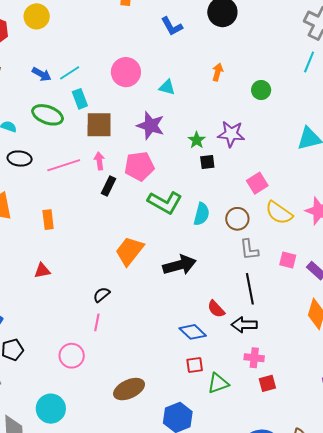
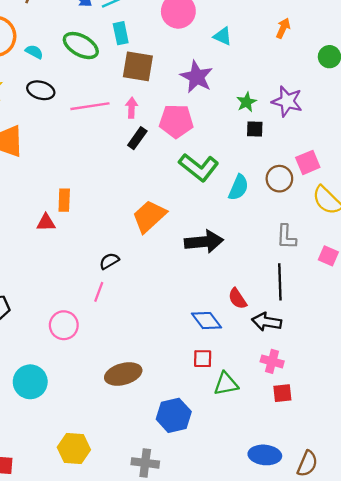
brown circle: (237, 219) -> (279, 179), moved
orange rectangle: (48, 220) -> (64, 200), moved

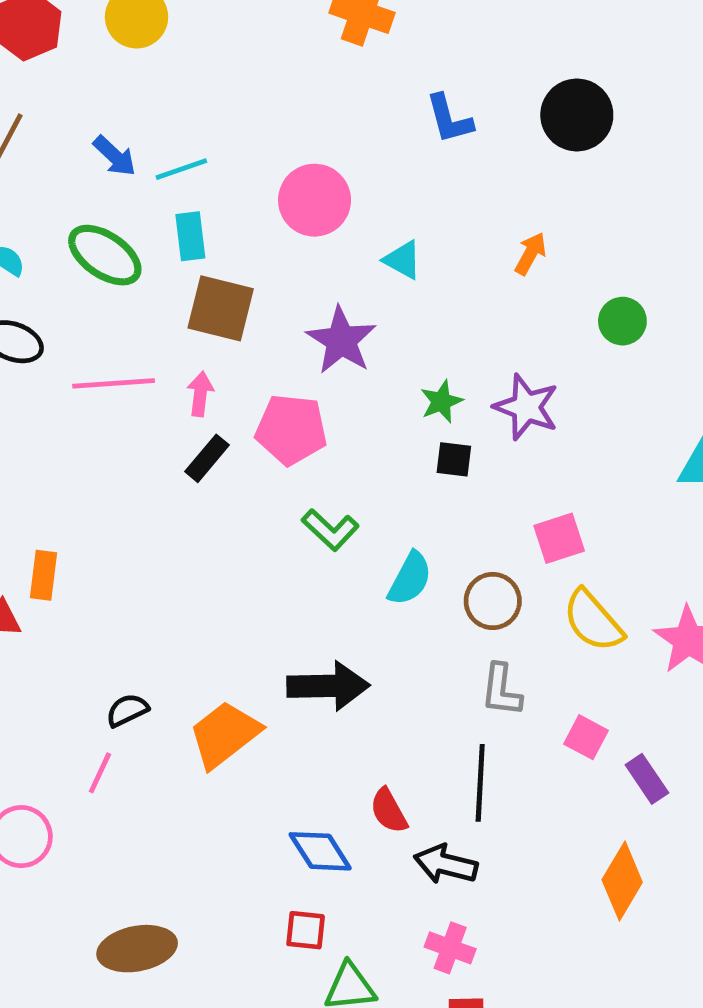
green L-shape: (199, 167) -> (330, 530), size x0.7
brown circle: (279, 179) -> (493, 601), moved
orange trapezoid: (149, 216) -> (224, 734), moved

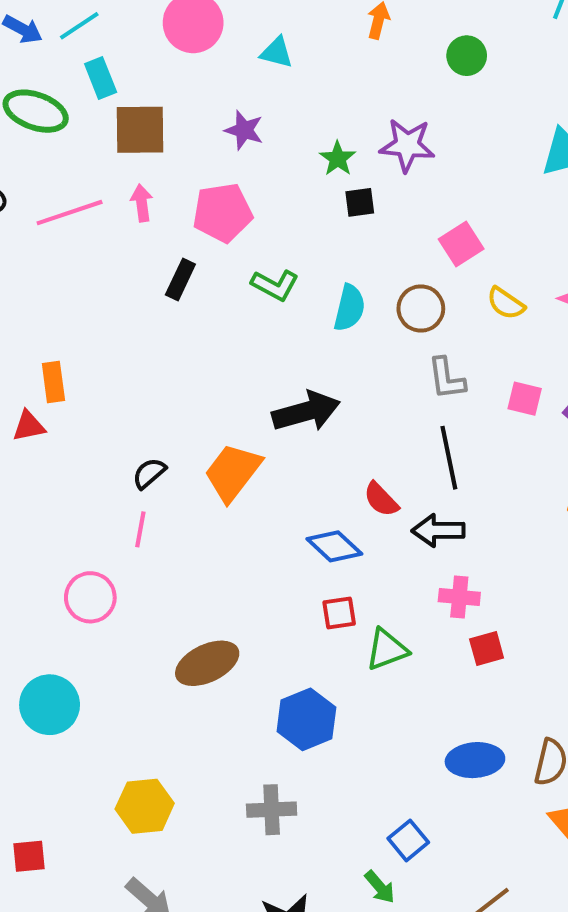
purple star: (341, 340) -> (244, 130), size x0.7
black rectangle: (207, 458) -> (180, 279), moved
yellow semicircle: (593, 621) -> (506, 303), size x0.7

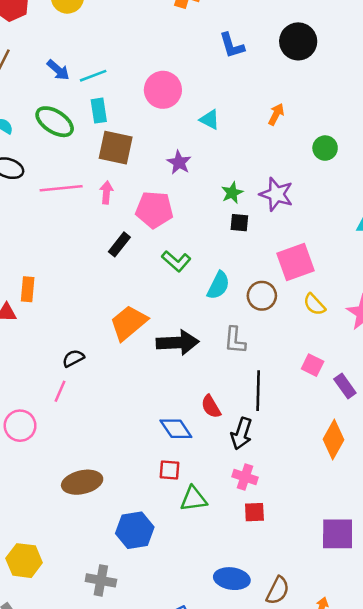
pink square: (461, 244) -> (295, 262), size x1.4
gray L-shape: (447, 378) -> (235, 340), moved
orange trapezoid: (233, 472) -> (129, 323), moved
black arrow: (438, 530) -> (241, 433), turned -84

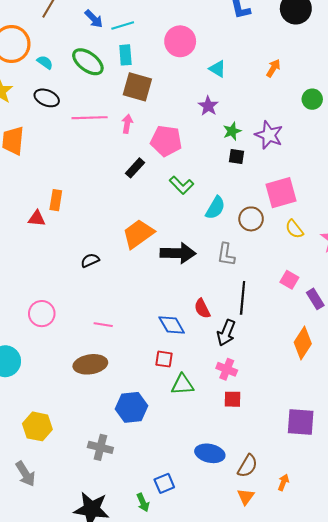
purple star: (179, 162) -> (208, 106), moved
pink line: (60, 391) -> (103, 325), moved, turned 72

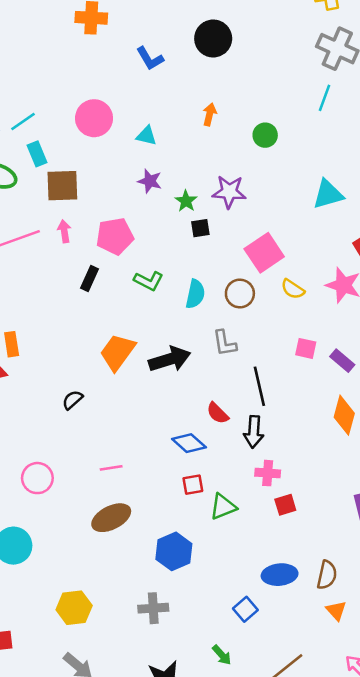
blue square: (164, 483) -> (245, 609), moved

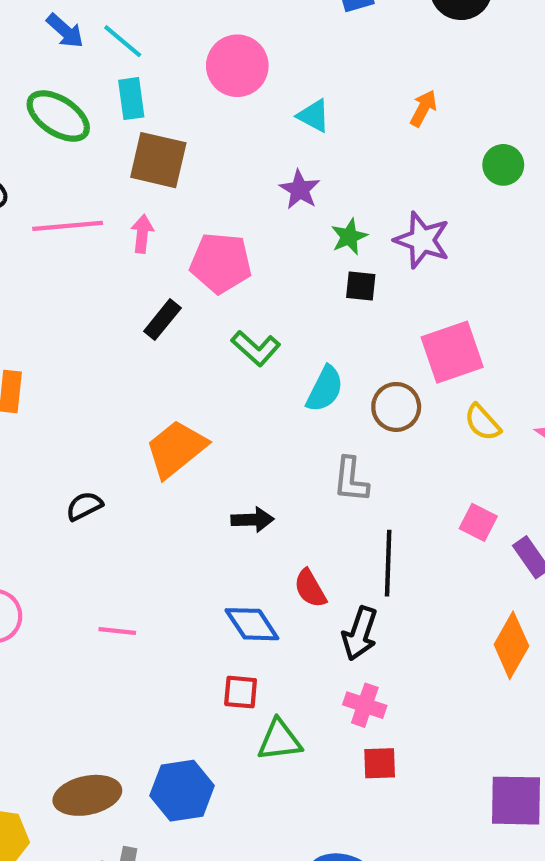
cyan line: (23, 122) -> (123, 41), turned 60
black arrow: (170, 359) -> (252, 520), moved, size x0.6
brown ellipse: (111, 518) -> (87, 795), moved

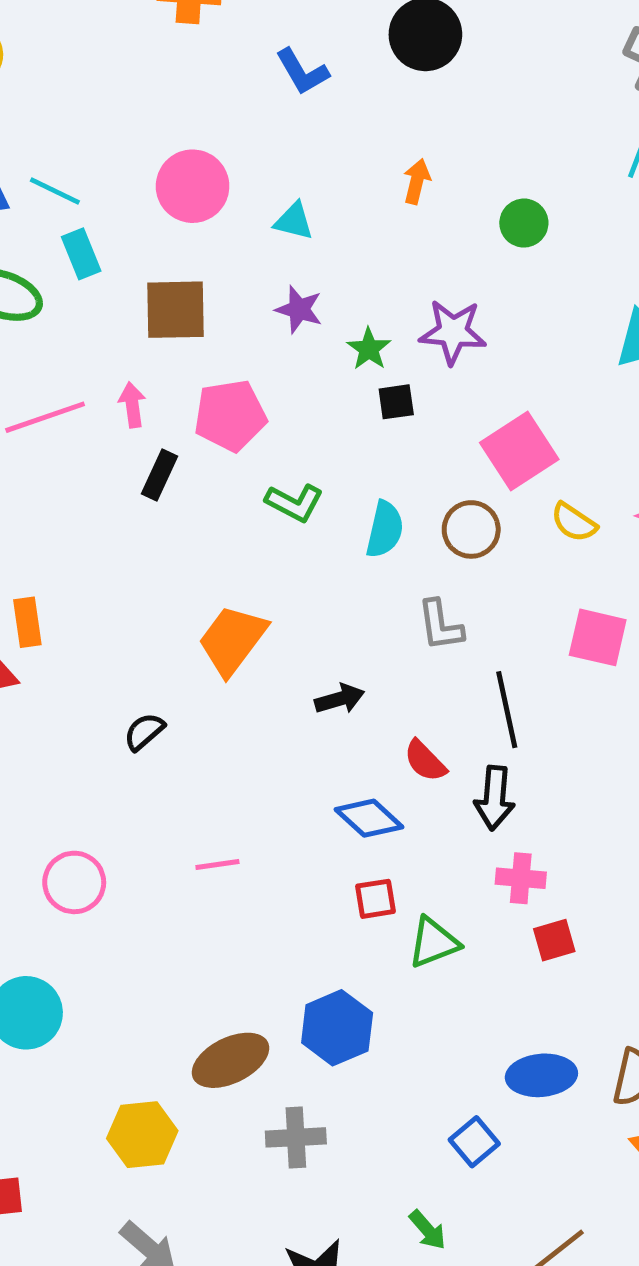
brown square: (158, 160) -> (176, 310), moved
black rectangle: (162, 320) -> (160, 475), moved
pink square: (478, 522) -> (598, 637), size x1.4

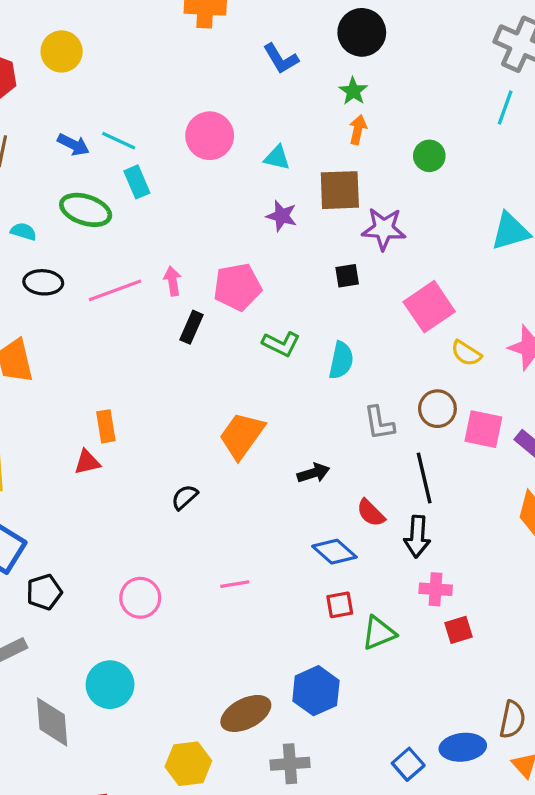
brown square: (176, 310) -> (340, 190), moved
green star: (369, 349) -> (353, 91), moved
brown circle: (471, 529) -> (437, 409), moved
blue ellipse: (541, 1075) -> (463, 747), moved

